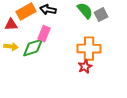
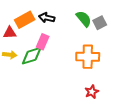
red star: (85, 67) -> (92, 92), moved

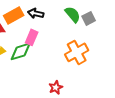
orange cross: (88, 57) -> (77, 52), turned -30
red star: (92, 92) -> (56, 87), moved

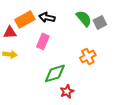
green diamond: (21, 51) -> (55, 73), moved
orange cross: (77, 52) -> (88, 56), size x0.7

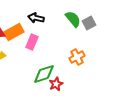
orange rectangle: (25, 19) -> (14, 32), moved
red star: (67, 91) -> (56, 84), moved

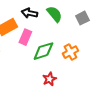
green semicircle: (73, 19) -> (54, 14), moved
green diamond: (44, 74) -> (43, 51), moved

